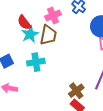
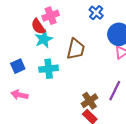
pink cross: (53, 16) -> (51, 16), moved
brown trapezoid: (48, 35) -> (76, 49), moved

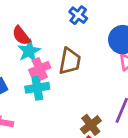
blue cross: (96, 13) -> (78, 15), moved
pink cross: (51, 16) -> (40, 69), moved

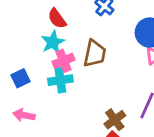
red semicircle: (21, 36) -> (57, 19), moved

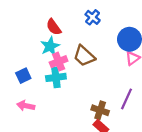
brown trapezoid: (95, 53) -> (84, 56), turned 120
brown cross: (115, 120) -> (100, 110), turned -36

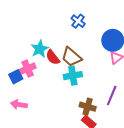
red semicircle: (54, 27) -> (53, 57), moved
pink cross: (59, 62) -> (28, 69), moved
cyan cross: (56, 77) -> (73, 76), moved

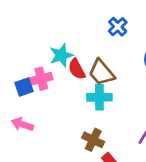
brown cross: (88, 107) -> (93, 140), moved

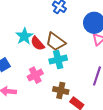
pink cross: (41, 79) -> (35, 75), moved

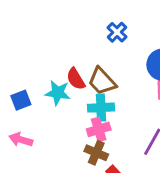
cyan star: (24, 36) -> (58, 93), moved, turned 30
pink cross: (35, 75) -> (99, 129), moved

